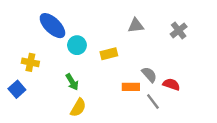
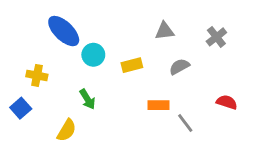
gray semicircle: (149, 75) -> (179, 67), moved, turned -77
red semicircle: (171, 84) -> (227, 102), moved
yellow semicircle: (78, 108) -> (67, 130), moved

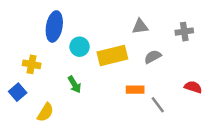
blue ellipse: (64, 31) -> (54, 26), turned 56
gray cross: (216, 37) -> (184, 32), turned 30
yellow rectangle: (132, 65) -> (112, 56), size x1.6
yellow semicircle: (67, 130) -> (45, 112), moved

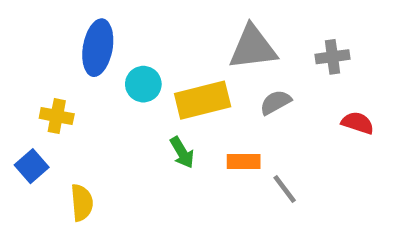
gray triangle: (140, 26) -> (253, 48), size x1.6
green arrow: (74, 85) -> (182, 152), moved
red semicircle: (193, 87) -> (358, 123), moved
yellow semicircle: (45, 112) -> (82, 203), turned -36

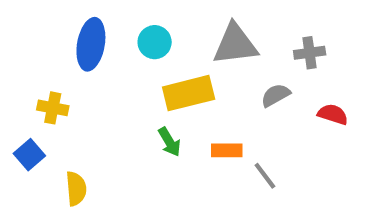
cyan circle: (143, 84) -> (155, 42), moved
gray semicircle: (276, 102) -> (276, 95), moved

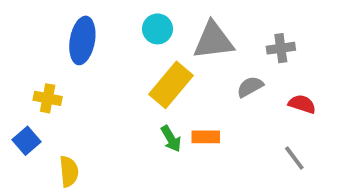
cyan circle: (155, 42) -> (158, 29), moved
yellow rectangle: (189, 93) -> (171, 85), turned -36
green arrow: (169, 142) -> (171, 139), moved
gray line: (265, 176) -> (294, 158), moved

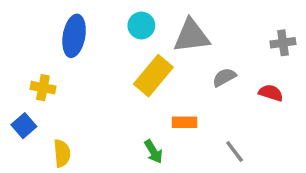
gray cross: (281, 48) -> (283, 43), moved
green arrow: (171, 139) -> (153, 152), moved
gray line: (294, 158) -> (235, 152), moved

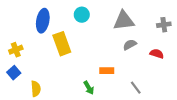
gray triangle: (191, 36) -> (124, 21), moved
yellow rectangle: (153, 76) -> (62, 44), moved, turned -60
yellow cross: (43, 88) -> (16, 50), moved, turned -32

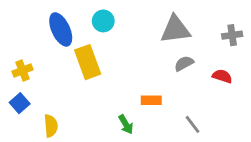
cyan circle: (82, 15) -> (103, 21), moved
blue ellipse: (43, 21) -> (61, 29), turned -35

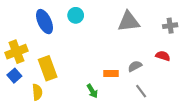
yellow rectangle: (88, 62) -> (48, 68), moved
gray semicircle: (184, 63) -> (135, 66), moved
yellow cross: (22, 71) -> (16, 52), size x1.5

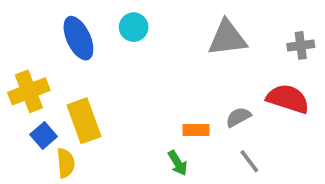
red semicircle: (163, 56) -> (288, 99), size x1.6
blue square: (14, 76) -> (44, 135), moved
green arrow: (92, 91) -> (178, 163), moved

